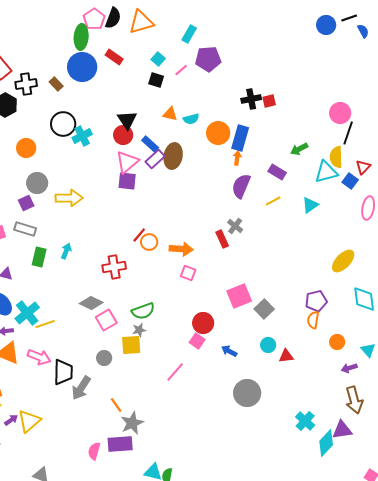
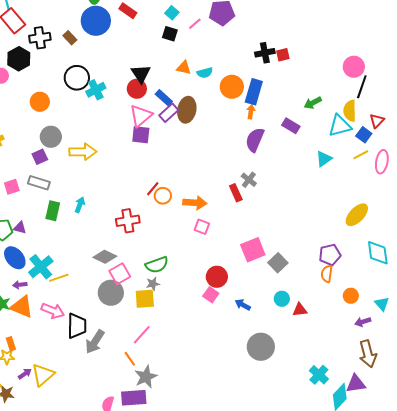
yellow line: (273, 201) -> (361, 155), moved
gray circle: (104, 358) -> (111, 293), moved, size x1.6
pink line: (175, 372) -> (142, 335), moved

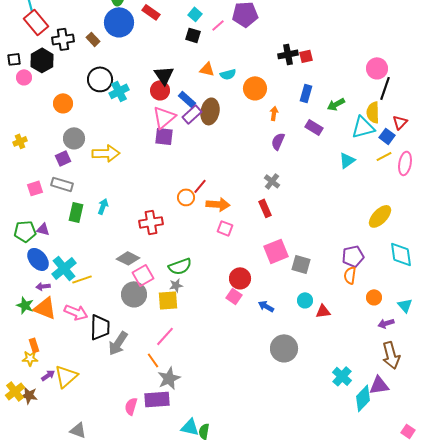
blue rectangle: (254, 92) -> (306, 93), moved, size x0.7
purple semicircle: (255, 140) -> (278, 141), size x0.7
red line: (153, 189) -> (200, 186), moved
red rectangle: (236, 193) -> (265, 208), moved
gray square: (278, 263) -> (301, 264), turned -30

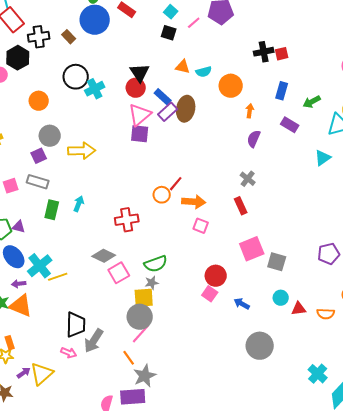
orange semicircle: (350, 275) -> (326, 314), moved, turned -96
gray circle: (134, 294) -> (140, 317), moved
pink arrow: (76, 312) -> (69, 353), moved, size x0.7

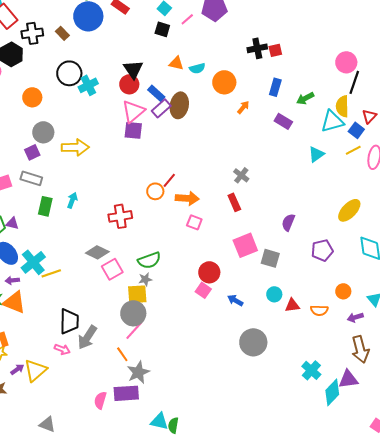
orange arrow: (250, 111) -> (243, 107), turned 32
purple semicircle: (254, 139) -> (288, 222), moved

